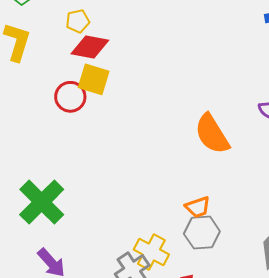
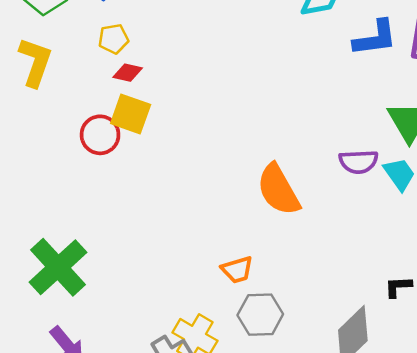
red diamond: (90, 47) -> (128, 73), size x0.6
orange trapezoid: (198, 207) -> (237, 270), moved

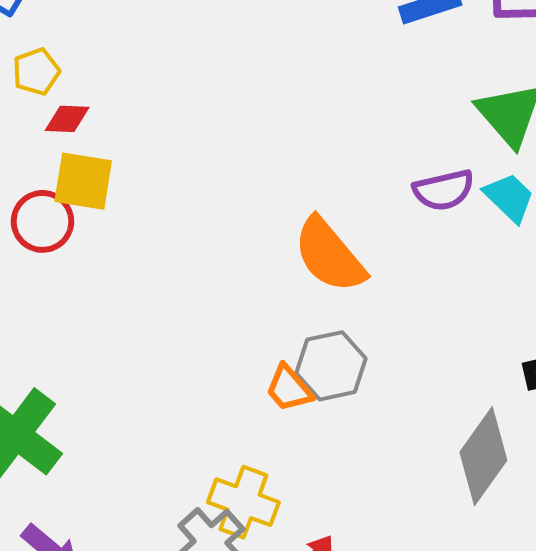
orange trapezoid: (237, 270) -> (289, 388), turned 76
gray hexagon: (260, 315) -> (331, 366), moved

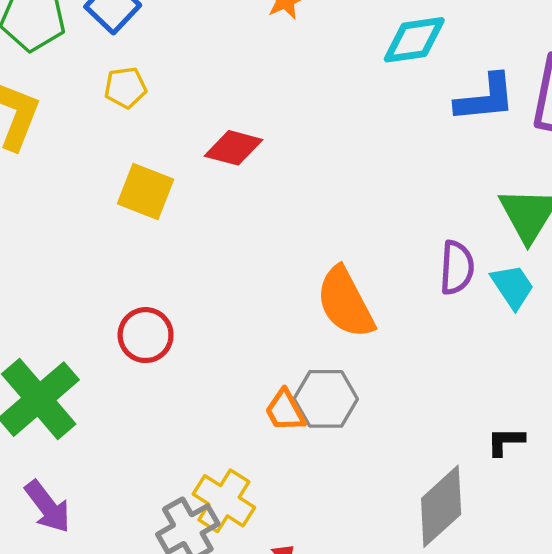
red diamond: (67, 119) -> (233, 148), moved, size x1.4
purple semicircle: (444, 190) -> (457, 268), turned -86
red circle: (42, 221) -> (146, 335), moved

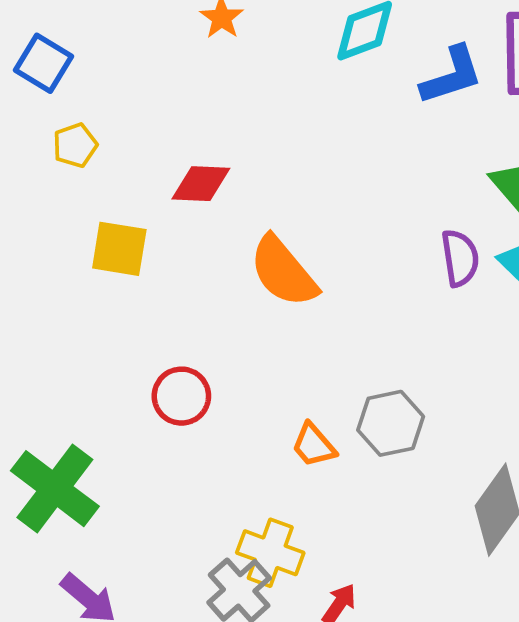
orange semicircle: (345, 303) -> (283, 272), moved
red circle: (146, 335) -> (181, 396), moved
gray hexagon: (326, 399) -> (391, 423), moved

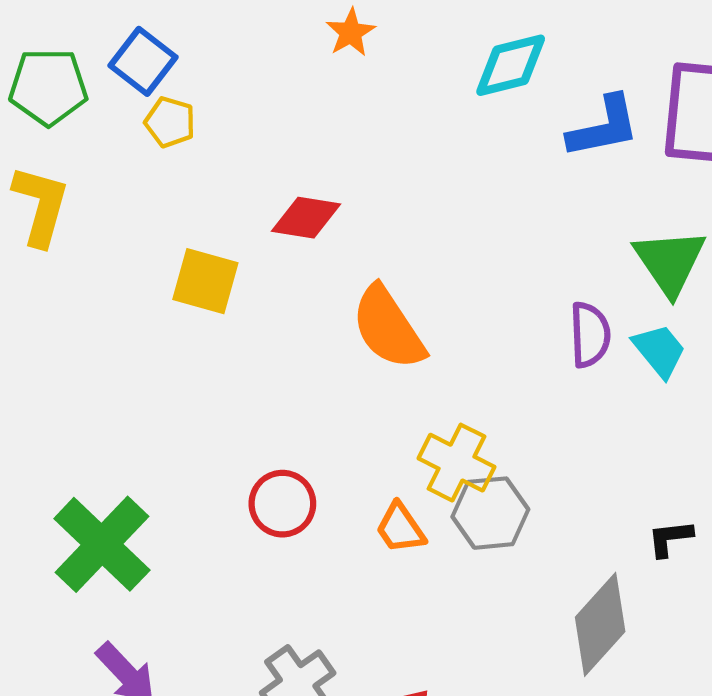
yellow pentagon: (75, 145) -> (170, 122), moved, turned 30
red circle: (181, 396) -> (282, 504), moved
yellow cross: (270, 553) -> (457, 463), moved

